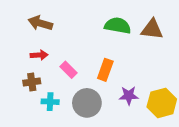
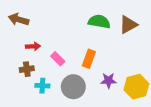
brown arrow: (40, 23) -> (19, 19), moved
brown triangle: (152, 29) -> (128, 25), turned -36

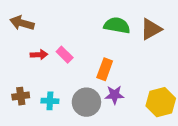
pink rectangle: (58, 59) -> (65, 55), moved
brown cross: (27, 69) -> (21, 96), moved
purple star: (109, 81) -> (114, 95), moved

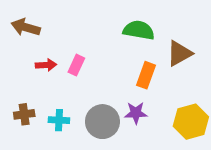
brown triangle: (151, 29) -> (179, 53), moved
pink rectangle: (65, 55) -> (76, 65), turned 70
orange rectangle: (105, 69) -> (146, 75), moved

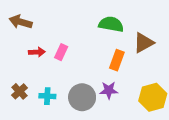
brown cross: (24, 114) -> (19, 91), turned -35

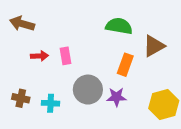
pink rectangle: (61, 52) -> (66, 56), turned -35
brown cross: (19, 91) -> (21, 98), turned -35
gray circle: (82, 97) -> (88, 90), moved

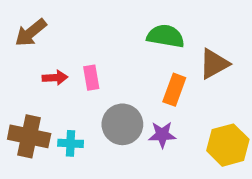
brown arrow: (22, 24) -> (31, 33), turned -55
brown cross: (21, 98) -> (29, 136), size x1.6

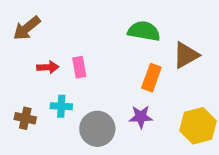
gray circle: (122, 124) -> (97, 129), moved
brown cross: (29, 136) -> (25, 118), size x0.6
cyan cross: (71, 143) -> (61, 106), moved

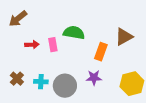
green semicircle: (144, 31) -> (74, 33), moved
cyan cross: (61, 106) -> (41, 82), moved
brown cross: (25, 118) -> (17, 79), turned 32

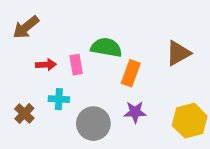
orange rectangle: (101, 52) -> (131, 73), moved
cyan cross: (41, 82) -> (59, 99), moved

